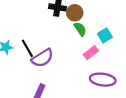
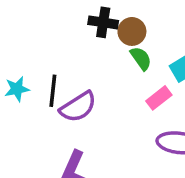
black line: (27, 48) -> (53, 91), turned 36

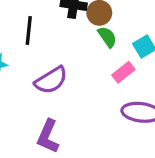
black line: (53, 91) -> (29, 30), moved

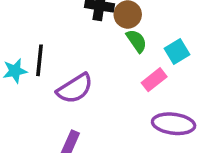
black line: (29, 30) -> (40, 60), moved

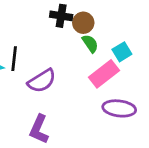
pink rectangle: (154, 80) -> (104, 74), size x1.5

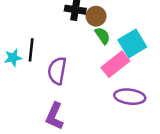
cyan square: (122, 52) -> (132, 43), size x1.5
purple semicircle: (42, 81) -> (57, 71), turned 132

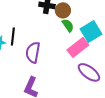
purple ellipse: (130, 97) -> (89, 72), turned 30

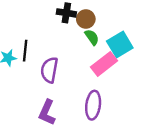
purple ellipse: (89, 72) -> (93, 105), moved, turned 60

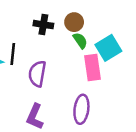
black cross: (66, 13) -> (43, 25), moved
pink rectangle: (104, 64) -> (92, 68), turned -60

